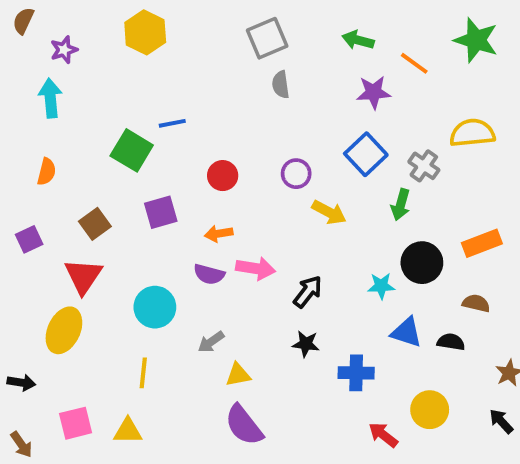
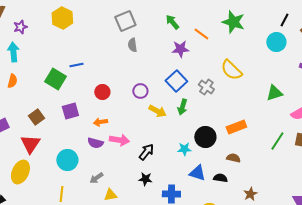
green arrow: (358, 40) -> (172, 22), turned 35
yellow semicircle: (472, 133) -> (231, 70), turned -130
orange semicircle: (47, 172) -> (12, 81), moved
green arrow: (401, 205) -> (182, 107), moved

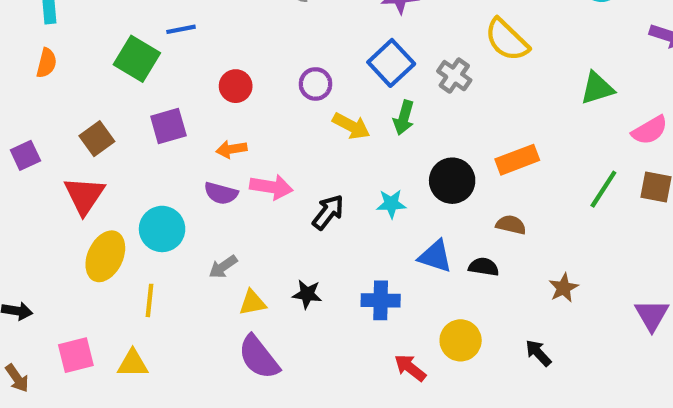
cyan star: (184, 149) -> (391, 204), moved
yellow ellipse: (20, 172) -> (105, 256), moved
black star: (145, 179) -> (307, 294), moved
brown star: (250, 194) -> (564, 288), moved

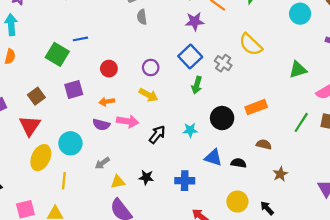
yellow arrow: (351, 126) -> (148, 95), moved
brown semicircle: (511, 225) -> (264, 144), moved
yellow circle: (461, 340) -> (237, 202), moved

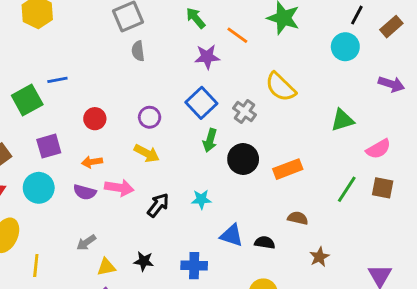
green square: (57, 54) -> (27, 100), turned 30
black circle: (222, 118) -> (243, 159), moved
cyan circle: (70, 143) -> (39, 188), moved

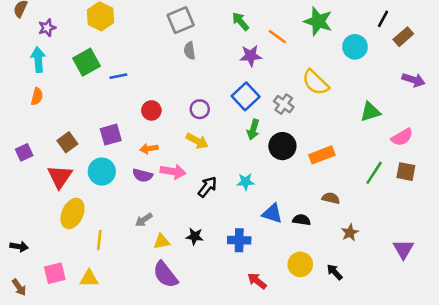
brown rectangle: (391, 27) -> (403, 37), moved
cyan circle: (345, 47) -> (355, 47), moved
green square: (27, 100) -> (87, 62), moved

